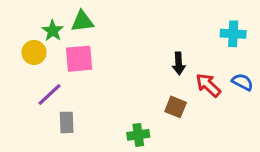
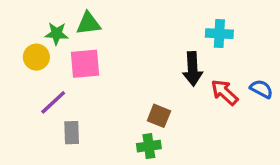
green star: (53, 31) -> (57, 34), turned -30
cyan cross: (233, 34) -> (219, 34), moved
black arrow: (179, 63) -> (193, 69), size x1.4
brown square: (176, 107) -> (159, 116), moved

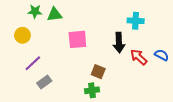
green star: (57, 34) -> (35, 11), moved
pink square: (85, 64) -> (77, 39), moved
gray rectangle: (72, 133) -> (44, 82), turned 56

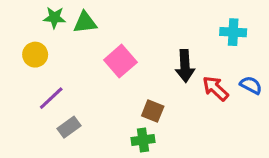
cyan cross: (136, 21) -> (233, 32), moved
pink square: (77, 39) -> (120, 61), turned -36

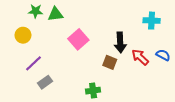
brown square: (153, 111) -> (110, 62), moved

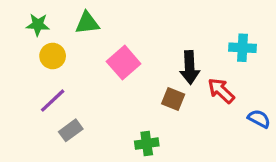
green star: (36, 11) -> (38, 25), moved
cyan cross: (152, 21) -> (243, 48), moved
yellow circle: (23, 35) -> (53, 56), moved
blue semicircle: (163, 55) -> (259, 119), moved

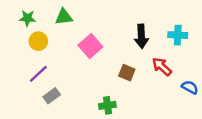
black arrow: (190, 68) -> (141, 36), moved

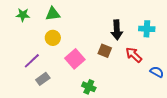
yellow circle: (38, 41) -> (53, 38), moved
pink square: (90, 46) -> (75, 59), moved
brown square: (127, 73) -> (105, 51), moved
green cross: (107, 105) -> (89, 87), turned 32

